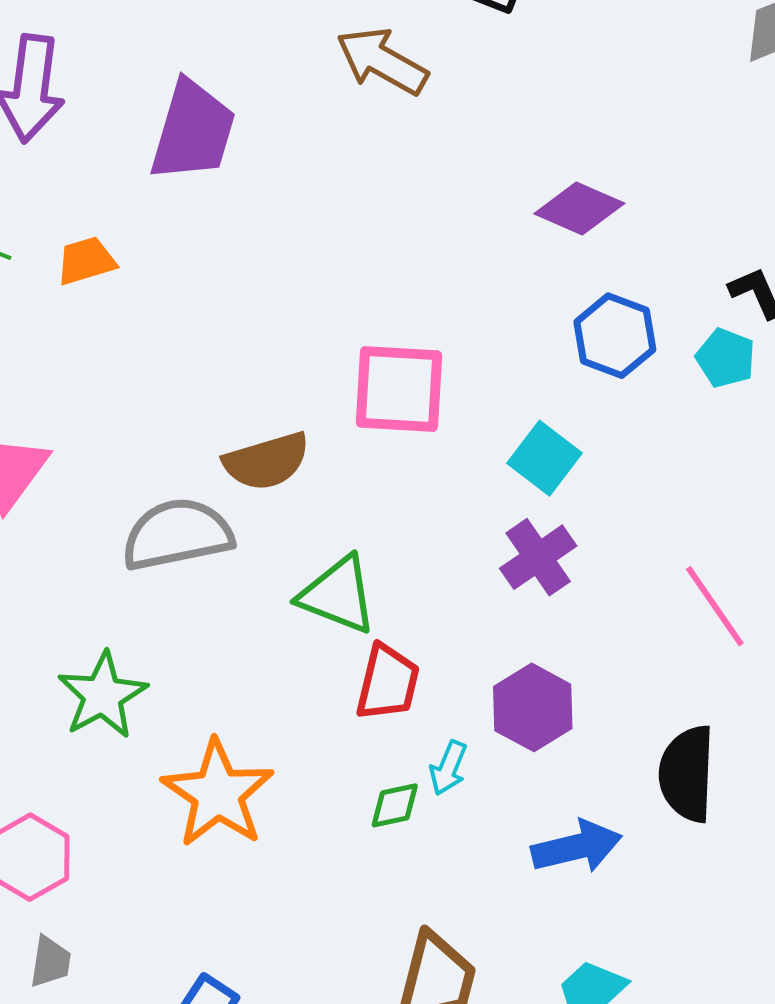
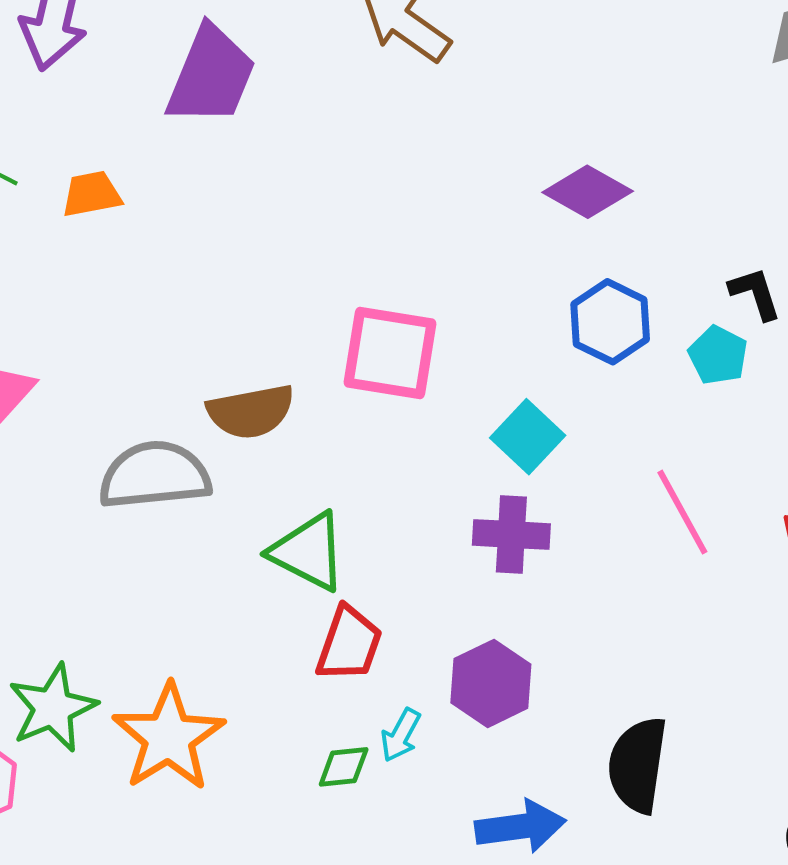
purple cross: (538, 557) -> (511, 534), turned 32
pink line: (715, 606) -> (682, 512), moved
green star: (103, 695) -> (53, 708), moved

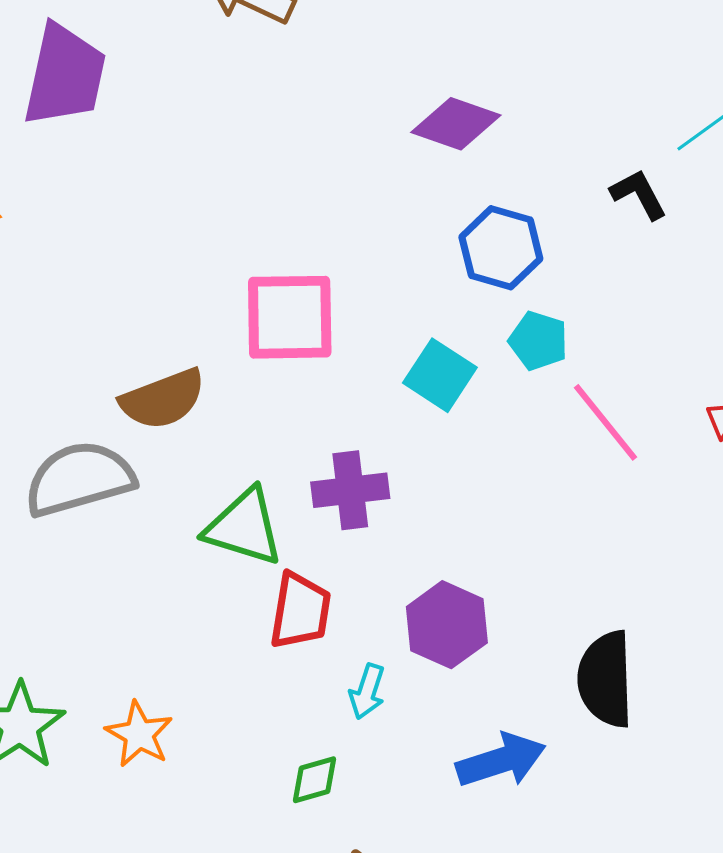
cyan pentagon: (718, 355) -> (538, 341), moved
purple cross: (511, 534) -> (350, 490), moved
orange star: (169, 737) -> (139, 734), size x0.6
green diamond: (344, 767) -> (315, 780), moved

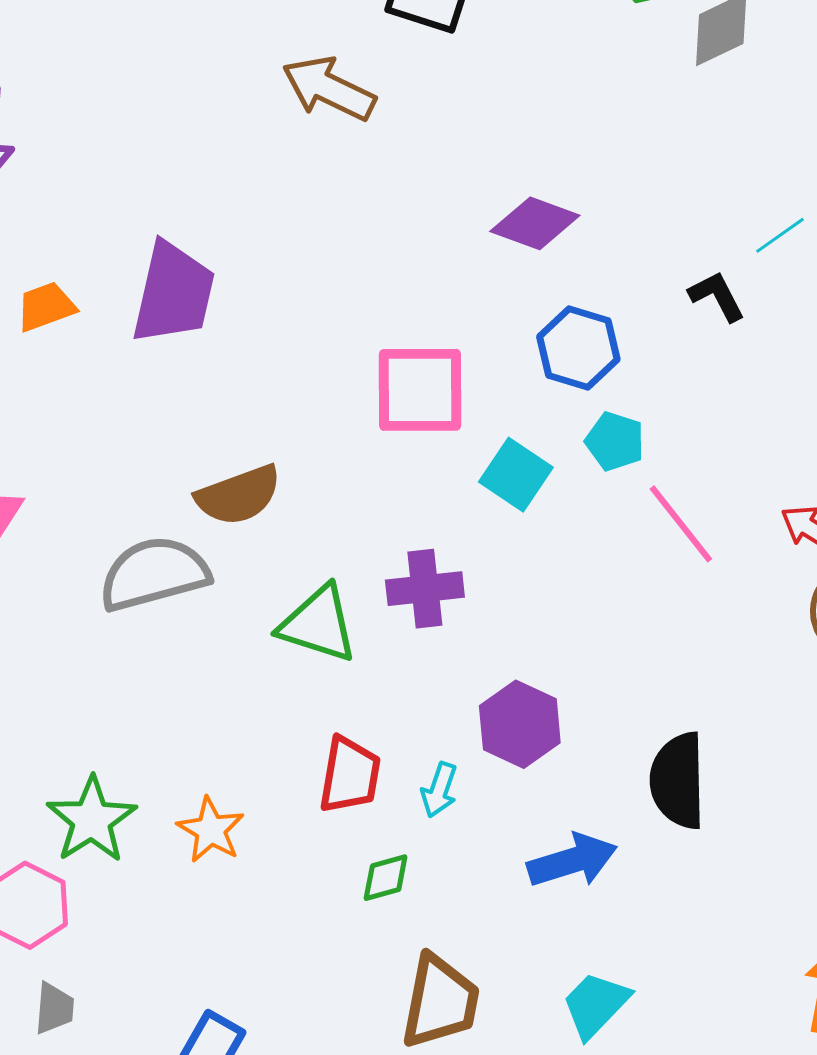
purple trapezoid: (65, 75) -> (173, 293), moved
pink square: (290, 317) -> (420, 390), moved
red trapezoid: (300, 611) -> (350, 775), moved

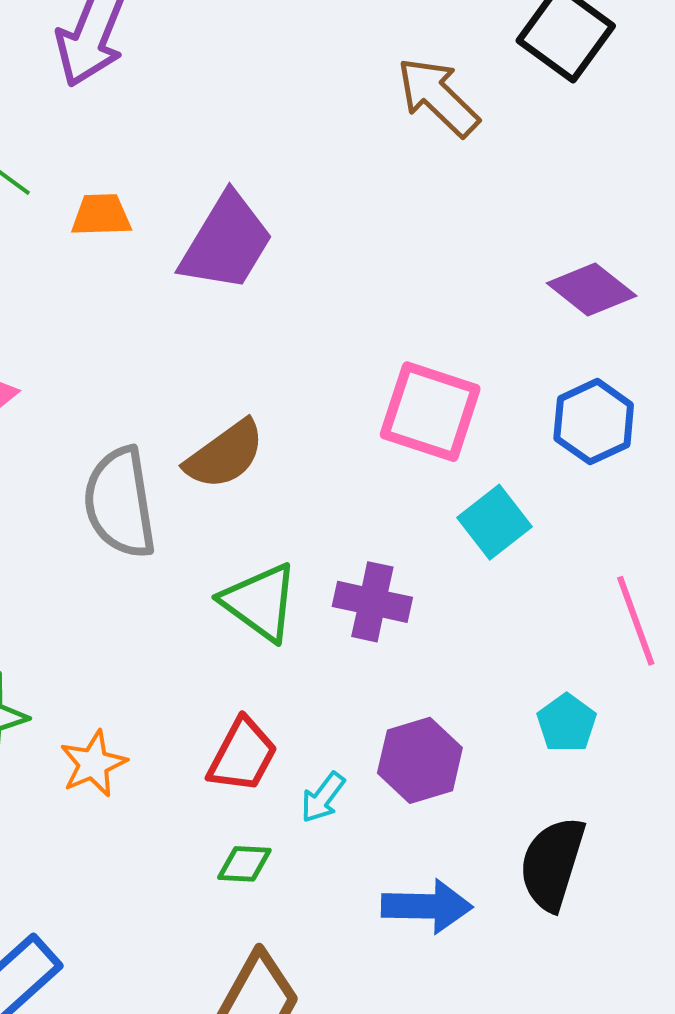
cyan pentagon: (615, 441) -> (567, 723), moved
brown semicircle: (239, 495) -> (225, 455), turned -34
gray semicircle: (154, 574) -> (120, 503), turned -102

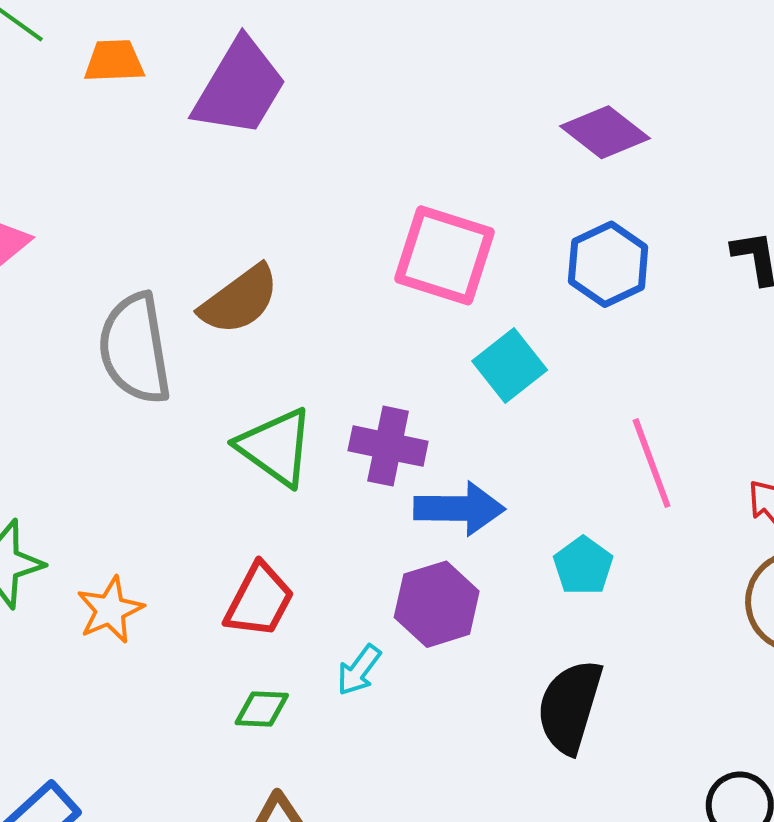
cyan arrow: (323, 797) -> (359, 670), moved
blue arrow: (427, 906) -> (459, 509), moved

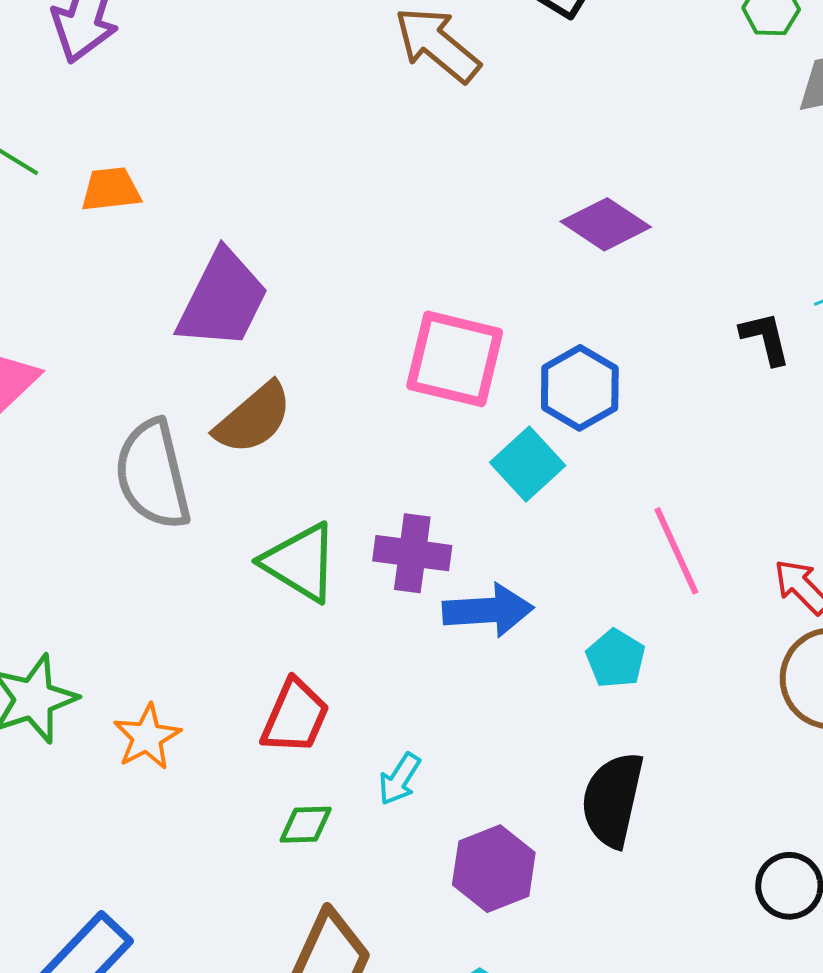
purple trapezoid: (240, 87) -> (223, 300), moved
blue hexagon: (608, 264) -> (580, 388), moved
purple hexagon: (437, 604) -> (494, 869), moved

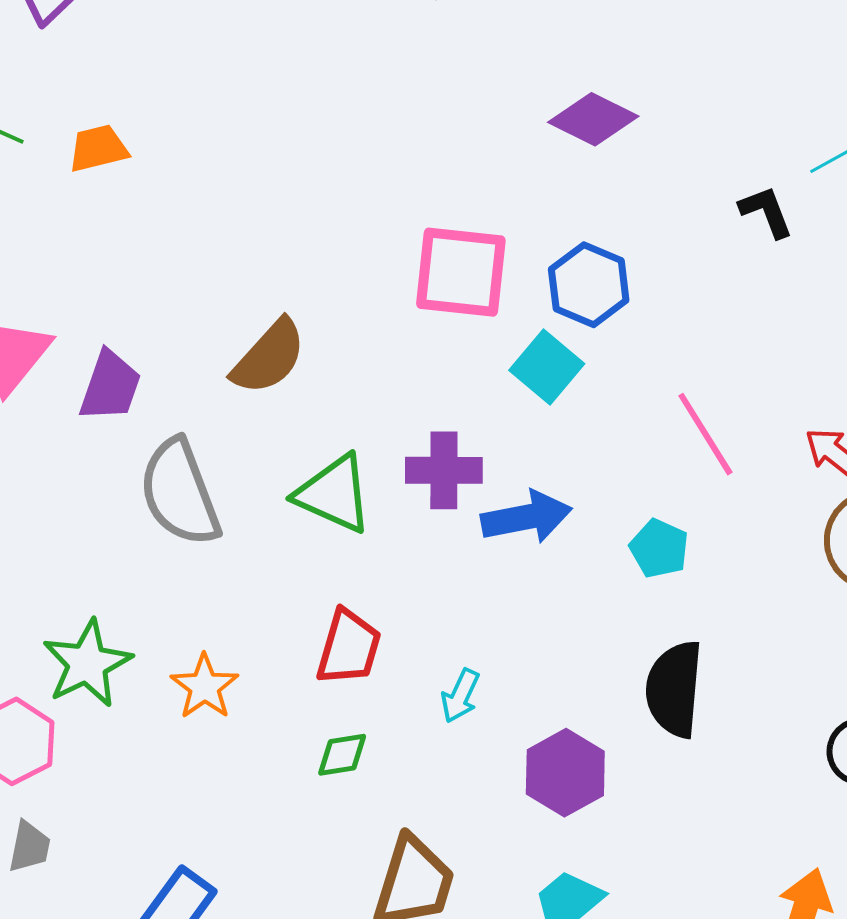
purple trapezoid: (223, 300) -> (110, 386), moved, size x0.7
gray semicircle: (153, 475) -> (180, 493), moved
green diamond: (306, 825) -> (342, 755), moved

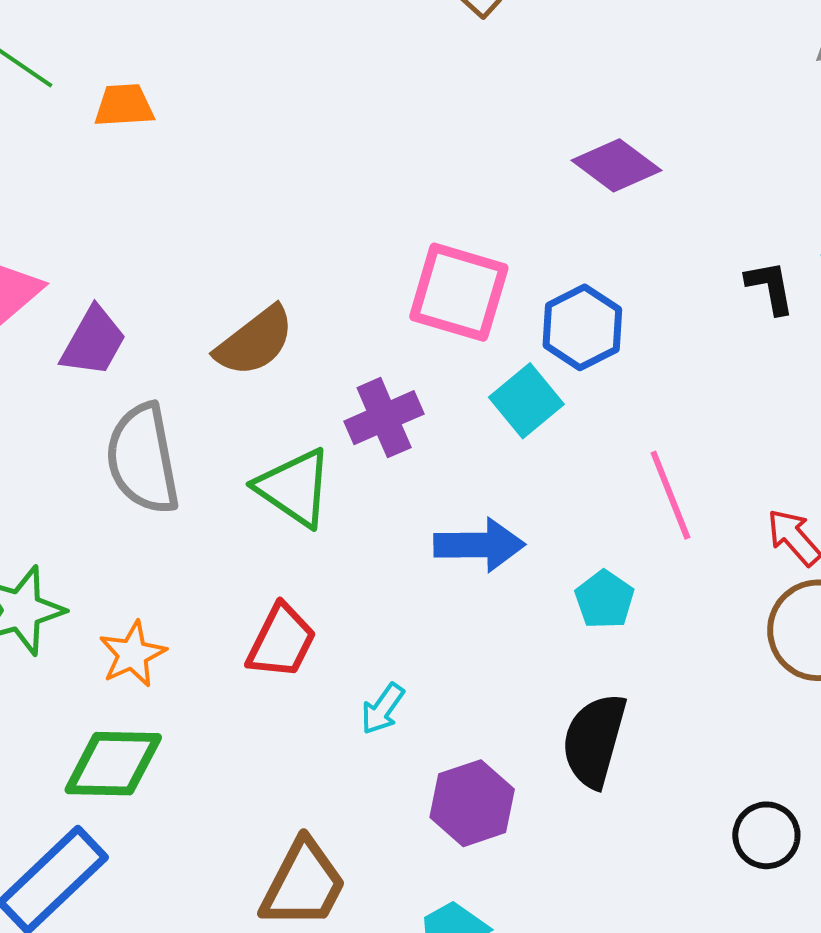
purple cross: (444, 470) -> (384, 418), moved, turned -34
green diamond: (342, 755) -> (113, 764), moved, size x1.8

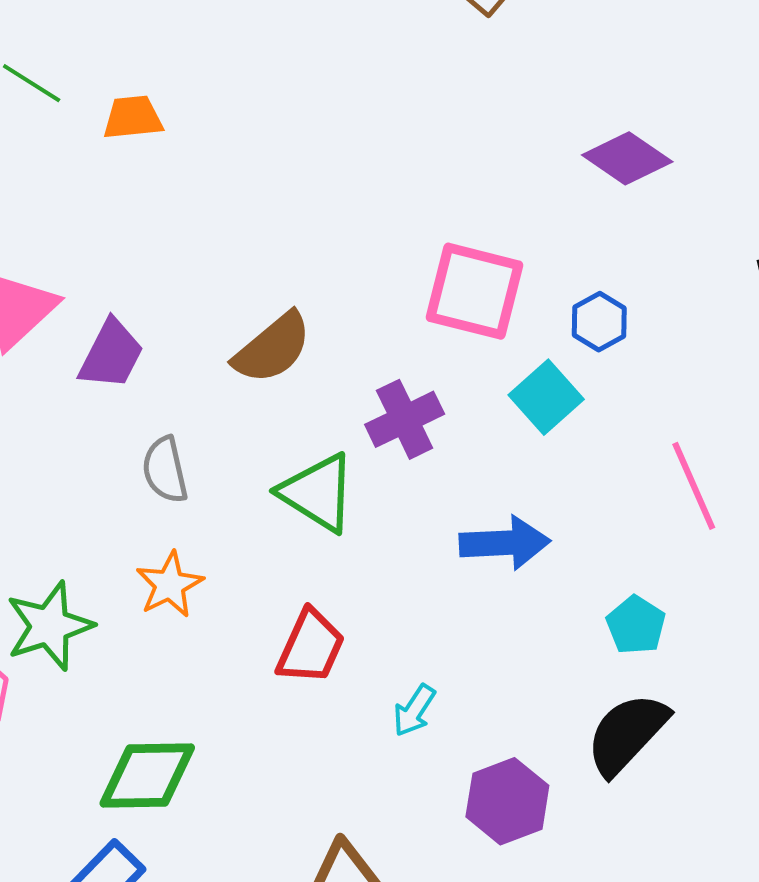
blue hexagon: (582, 327) -> (599, 322), size x0.7
gray semicircle: (143, 459) -> (165, 470), size x0.6
cyan pentagon: (604, 599) -> (636, 625), moved
orange star: (132, 654) -> (170, 585), moved
black semicircle: (594, 740) -> (627, 734), turned 30

